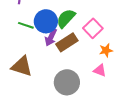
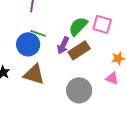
blue circle: (46, 21) -> (28, 44), moved
pink square: (93, 28) -> (102, 24), moved, turned -30

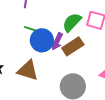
blue circle: (28, 44) -> (42, 40), moved

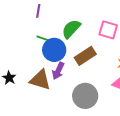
green semicircle: (72, 22) -> (71, 29), moved
purple arrow: (57, 41) -> (58, 71), moved

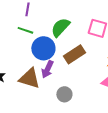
green line: (44, 39) -> (25, 30), moved
gray circle: (85, 96) -> (64, 94), moved, size x0.6

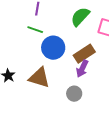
green semicircle: (60, 27) -> (80, 17), moved
purple arrow: (47, 69) -> (82, 69), moved

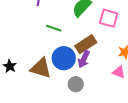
green line: (35, 30) -> (54, 28), moved
blue circle: (53, 48) -> (64, 58), moved

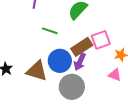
pink square: (109, 18) -> (101, 40), moved, turned -36
gray circle: (76, 84) -> (72, 87), size x1.6

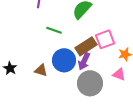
brown triangle: (37, 71) -> (41, 70), size x0.6
gray circle: (72, 87) -> (90, 83), moved

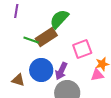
brown rectangle: (86, 46) -> (46, 37), moved
pink triangle: (119, 74) -> (97, 75), moved, turned -32

